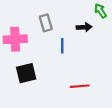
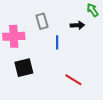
red line: (80, 86) -> (73, 80), turned 36

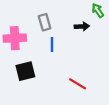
blue line: (57, 42) -> (52, 45), moved

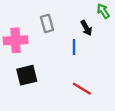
black arrow: (82, 26) -> (86, 28), turned 64
blue line: (52, 45) -> (74, 47), moved

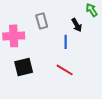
red line: (82, 89) -> (65, 70), moved

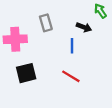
black arrow: (77, 25) -> (84, 27), turned -40

